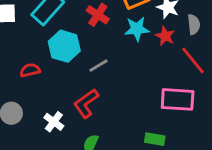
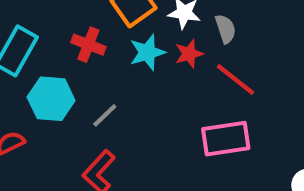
red star: (165, 36) -> (189, 54), turned -30

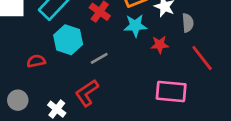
red star: (189, 54) -> (160, 45), moved
red line: (235, 79) -> (202, 58), moved

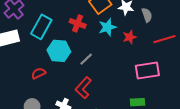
red line: (202, 58) -> (164, 39), turned -55

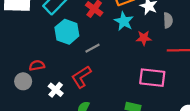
cyan star: (107, 27) -> (124, 21), turned 30
red semicircle: (39, 73) -> (37, 65), moved

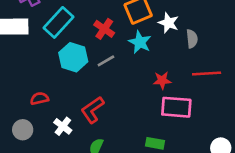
red star: (144, 38) -> (162, 80), moved
gray line: (93, 48) -> (106, 61), moved
gray circle: (23, 81) -> (23, 130), moved

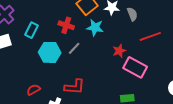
cyan rectangle: (59, 22) -> (32, 30), size x0.7
pink rectangle: (176, 107) -> (135, 67), turned 40
red L-shape: (92, 110) -> (75, 87), turned -125

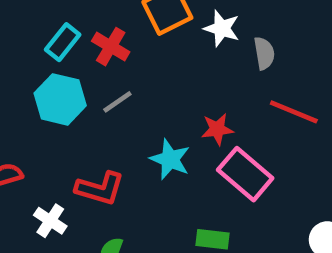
cyan star: (95, 28) -> (170, 159), moved
cyan rectangle: (32, 30) -> (63, 42), moved
red line: (150, 36) -> (294, 112), turned 30

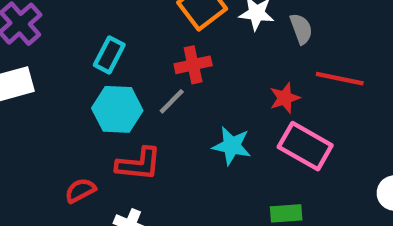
red cross: (111, 47) -> (193, 65), moved, turned -32
red star: (217, 129) -> (285, 98), moved
red L-shape: (100, 188) -> (139, 164), moved

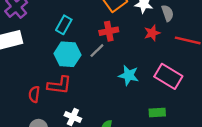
red star: (285, 98) -> (152, 33), moved
red L-shape: (139, 164) -> (59, 85), moved
red semicircle: (80, 190) -> (34, 94), moved, turned -56

